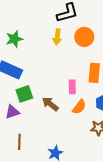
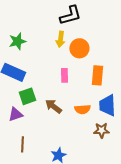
orange circle: (84, 37) -> (79, 48), moved
pink rectangle: (72, 87) -> (64, 75), moved
orange semicircle: (79, 107) -> (82, 109), turned 49

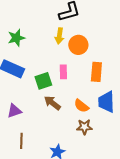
green square: (27, 96) -> (43, 81), moved
orange semicircle: (82, 109) -> (81, 106), turned 42
brown star: (101, 130) -> (84, 127), moved

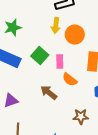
green square: (43, 81) -> (40, 56), moved, turned -30
orange semicircle: (81, 106) -> (70, 80), moved

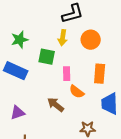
orange circle: (75, 35) -> (91, 40), moved
green square: (40, 56) -> (47, 57), moved, turned -30

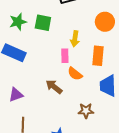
yellow arrow: (63, 38) -> (75, 39), moved
orange circle: (91, 40) -> (105, 22), moved
green square: (47, 57) -> (43, 23), moved

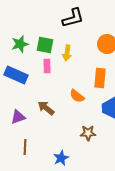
yellow arrow: (75, 39) -> (67, 53), moved
pink rectangle: (65, 56) -> (47, 66), moved
brown arrow: (54, 87) -> (46, 108), moved

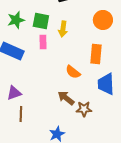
brown arrow: (46, 108) -> (66, 98), moved
brown line: (25, 147) -> (21, 114), moved

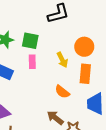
orange circle: (103, 20) -> (84, 47), moved
yellow arrow: (63, 29) -> (62, 60), moved, turned -35

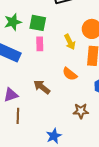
brown arrow: (55, 118) -> (42, 87), moved

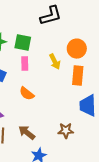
orange semicircle: (70, 74) -> (27, 94), moved
brown arrow: (42, 87) -> (27, 133), moved

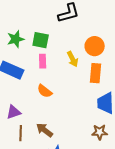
brown star: (66, 131) -> (100, 132), moved

